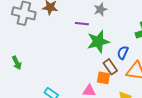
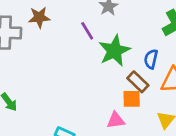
purple line: (82, 24) -> (87, 31), turned 64

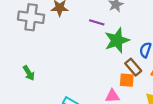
purple line: (87, 31) -> (97, 22), turned -48

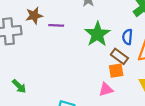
purple line: (97, 22) -> (56, 25), moved

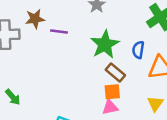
brown rectangle: (119, 56) -> (115, 72), moved
orange square: (116, 71) -> (112, 92), moved

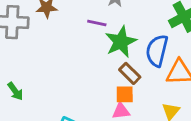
purple line: (59, 31) -> (97, 23), moved
blue semicircle: (138, 50) -> (157, 51), size x1.6

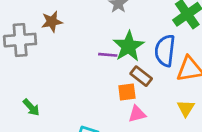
purple line: (97, 23) -> (108, 55), moved
orange square: (125, 94) -> (127, 92), moved

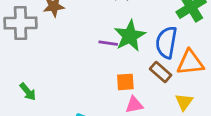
brown rectangle: (141, 76) -> (161, 72), moved

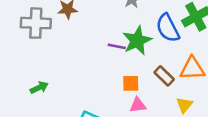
blue semicircle: (166, 42) -> (168, 28), moved, turned -40
green arrow: (28, 92) -> (39, 88), turned -78

